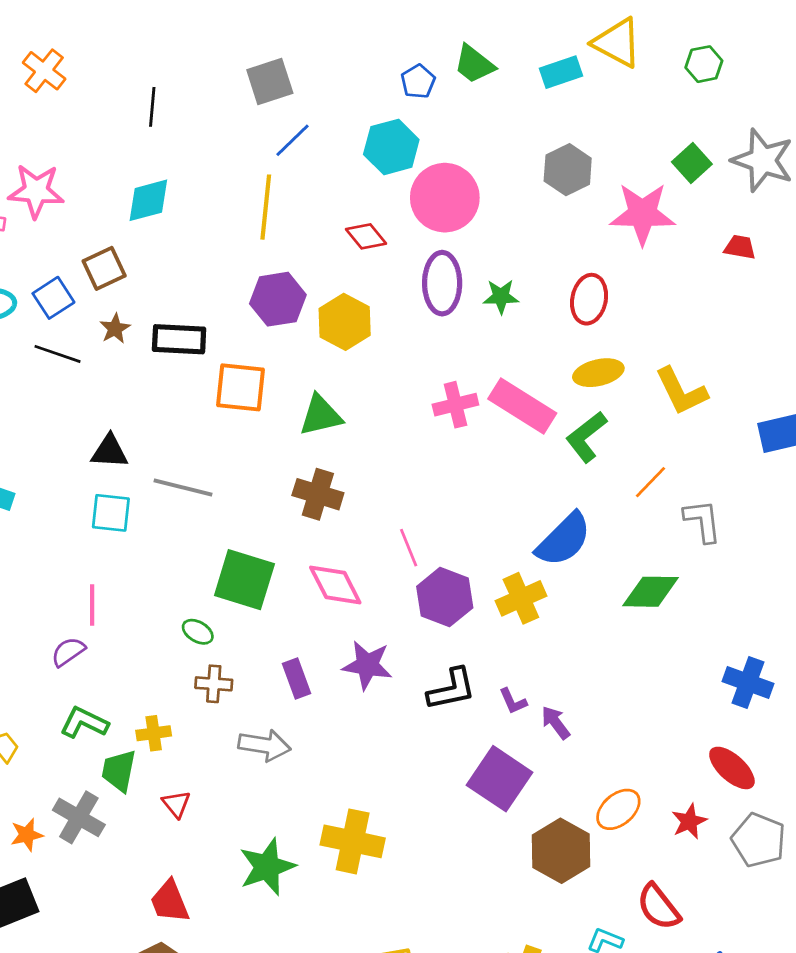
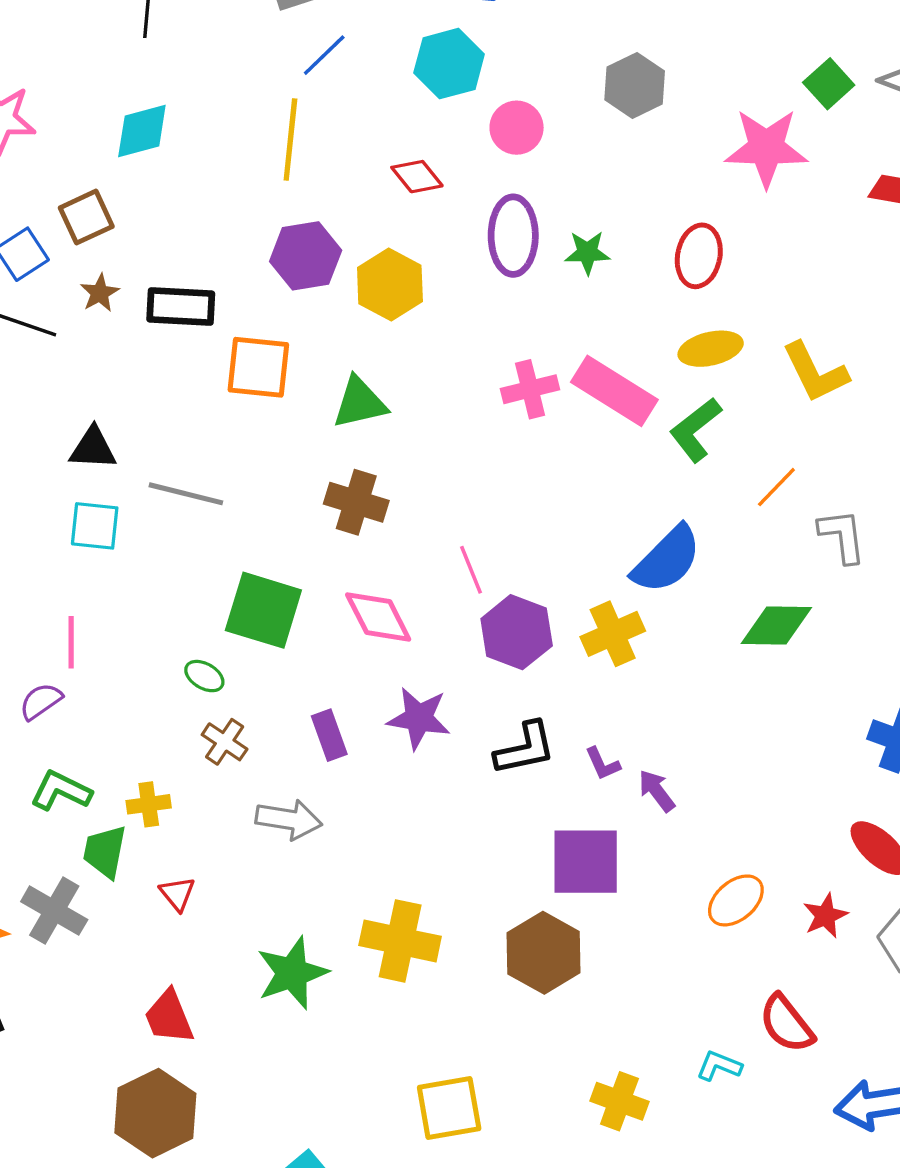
gray hexagon: (568, 170) -> (635, 85), moved
pink circle: (445, 198) -> (517, 128), size x0.6
brown cross: (214, 684) -> (225, 742), turned 30
purple square: (500, 779) -> (586, 862), turned -34
brown hexagon: (561, 851) -> (544, 953), moved

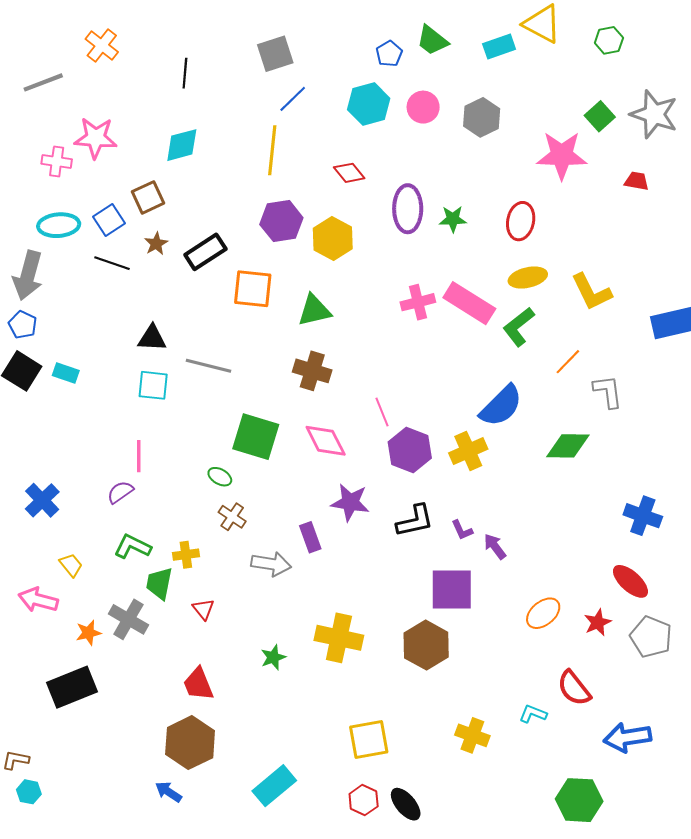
pink circle: (517, 128) -> (423, 107), moved
black rectangle: (181, 306) -> (205, 252), turned -36
purple rectangle: (329, 735) -> (310, 537), moved
green star: (292, 973) -> (273, 657), size x0.6

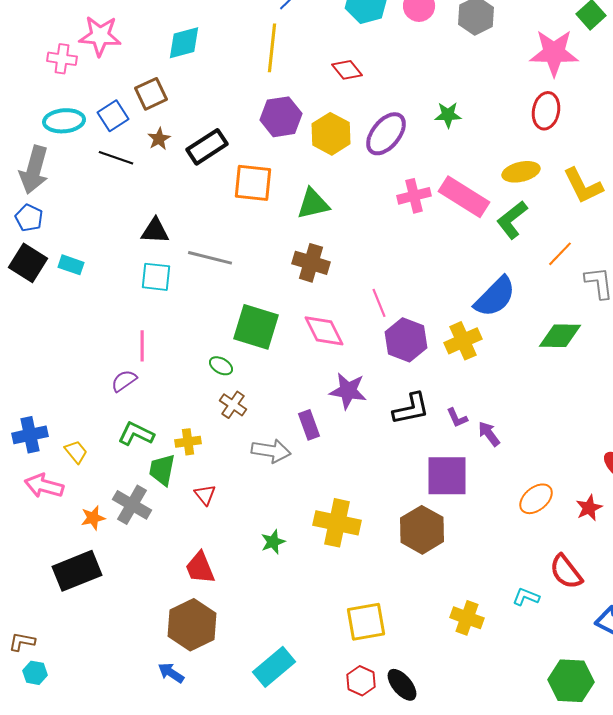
purple ellipse: (408, 209) -> (386, 134), moved, turned 39
red ellipse: (521, 221) -> (546, 111), moved
blue cross: (42, 500) -> (30, 435), moved, turned 32

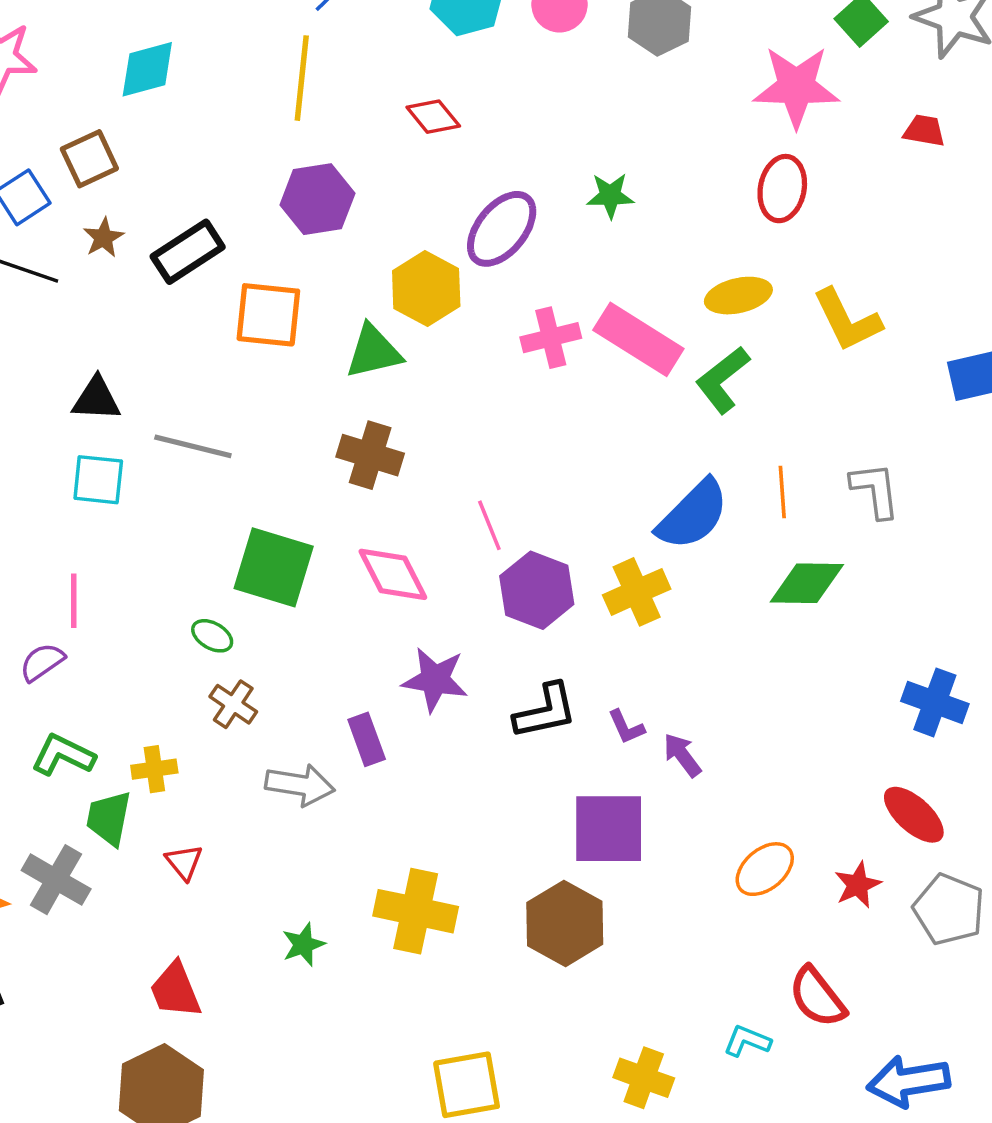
yellow hexagon: (331, 134) -> (426, 289), moved
orange line: (560, 254) -> (782, 492), moved, turned -48

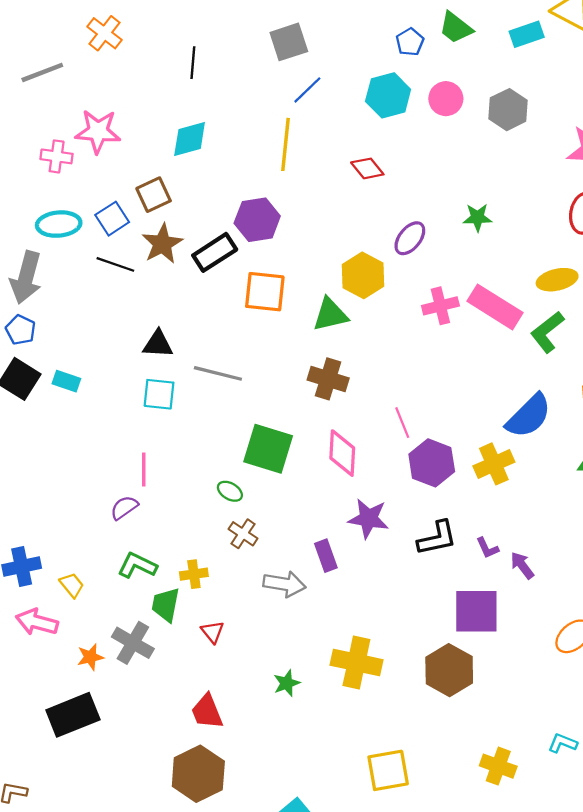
purple hexagon: (317, 199) -> (257, 220), moved
purple ellipse: (502, 229) -> (410, 238), size x0.7
brown star: (103, 238) -> (162, 244), size x1.6
pink diamond: (393, 574) -> (342, 453), turned 30

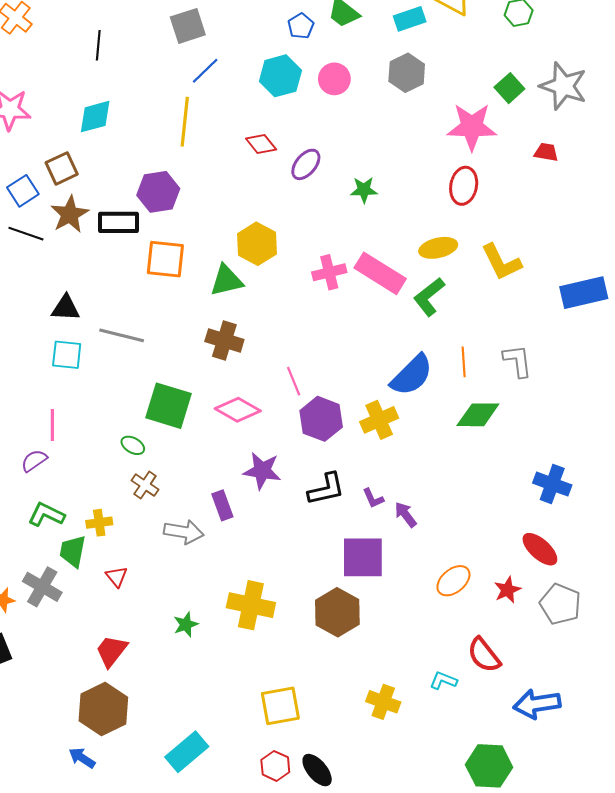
gray hexagon: (508, 110) -> (407, 73), moved
purple ellipse: (410, 238) -> (306, 164), moved
black rectangle: (215, 252) -> (119, 222), turned 33
pink diamond: (342, 453) -> (238, 410), turned -63
red trapezoid: (207, 712) -> (111, 651), turned 60

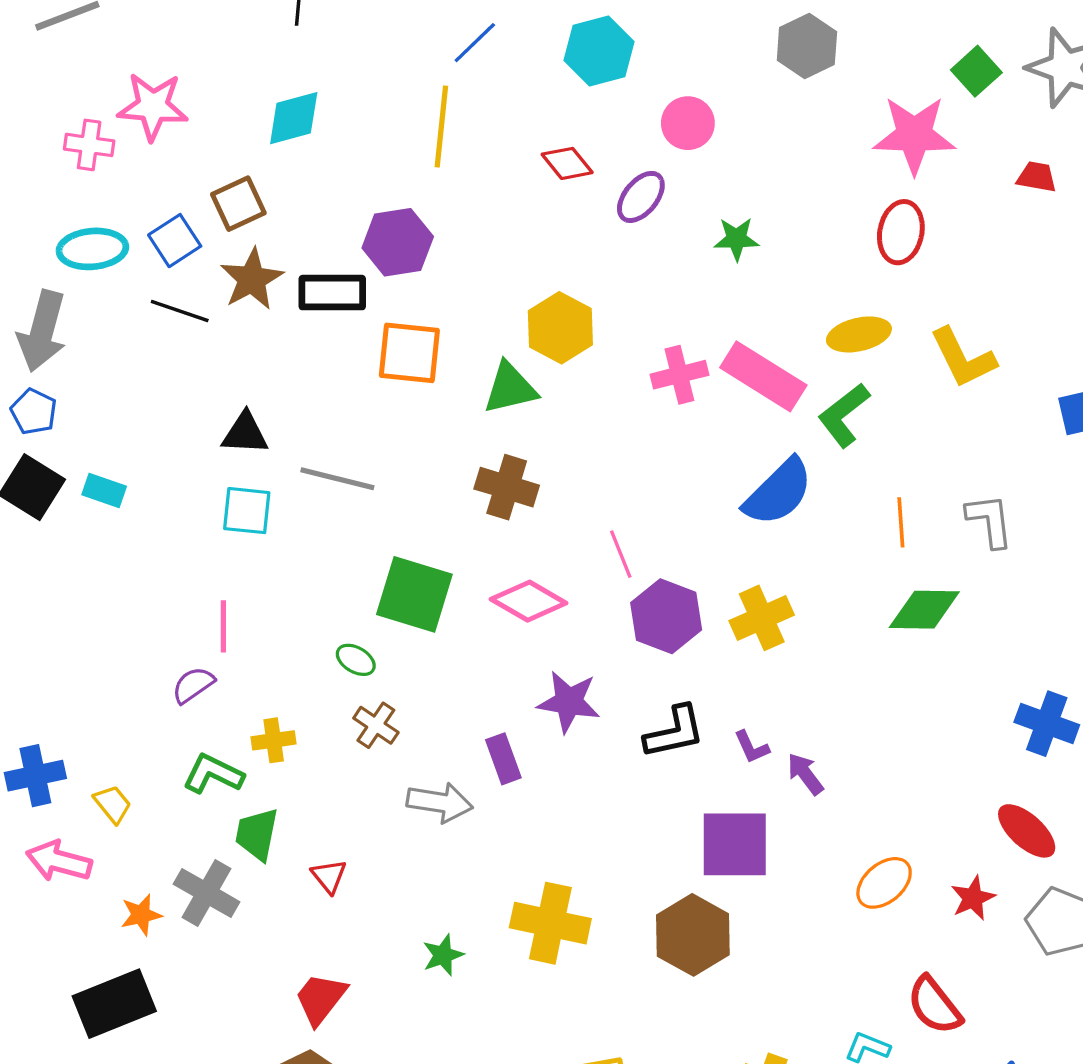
pink circle: (334, 79) -> (688, 123), moved
blue semicircle: (412, 375) -> (778, 492), moved
yellow cross: (99, 523) -> (274, 740), moved

